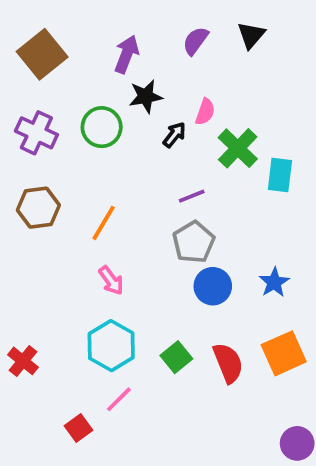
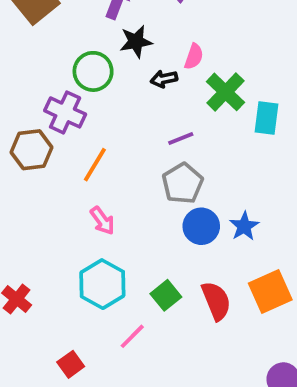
purple cross: (36, 133) -> (65, 112), moved
black arrow: (174, 135) -> (164, 79), turned -140
blue star: (274, 282) -> (244, 226), moved
pink line: (119, 399) -> (132, 336), moved

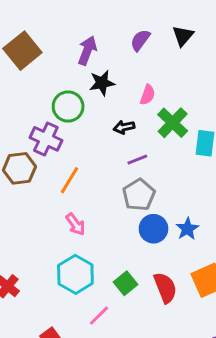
black arrow: (164, 79) -> (124, 127), moved

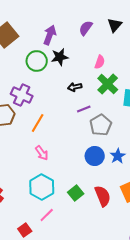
pink semicircle: (148, 95) -> (100, 62), moved
green circle: (68, 106) -> (37, 61), moved
gray pentagon: (139, 195) -> (101, 125), moved
pink line: (99, 316) -> (47, 215), moved

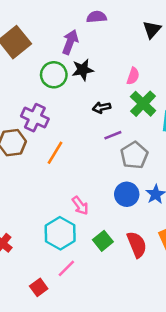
purple semicircle: (86, 28) -> (97, 17), moved, turned 49
pink arrow: (42, 153) -> (80, 206), moved

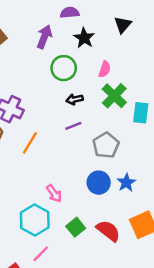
black star: (83, 70) -> (84, 38), moved, turned -30
green circle: (54, 75) -> (64, 68), moved
purple line: (113, 135) -> (73, 126), moved
red semicircle: (137, 245) -> (108, 231), turned -30

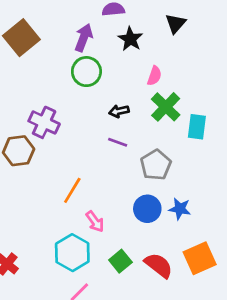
green circle: (64, 68) -> (86, 72), moved
purple line: (73, 126) -> (118, 142), turned 42
orange line: (30, 143) -> (72, 190), moved
blue star: (126, 183) -> (180, 209), turned -30

